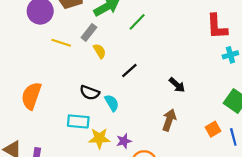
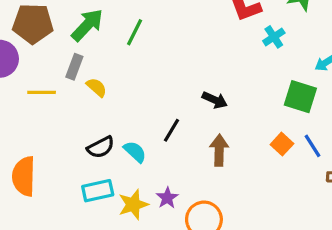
black line: (129, 71) -> (172, 130), moved
black semicircle: (90, 93) -> (101, 147), turned -30

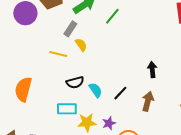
yellow line: (42, 92) -> (58, 54), moved
black arrow: (215, 100) -> (152, 70), turned -133
black line: (172, 130) -> (120, 93), moved

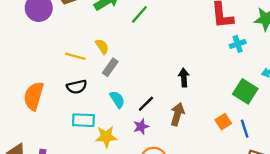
gray rectangle: (70, 29) -> (110, 67), moved
black semicircle: (75, 82) -> (77, 87), moved
purple star: (109, 123) -> (141, 127), moved

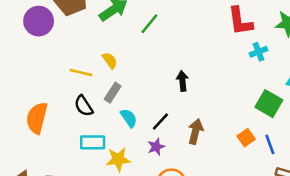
gray rectangle: (110, 67) -> (113, 93), moved
black arrow: (184, 78) -> (182, 81), moved
black semicircle: (77, 87) -> (84, 106), turned 72

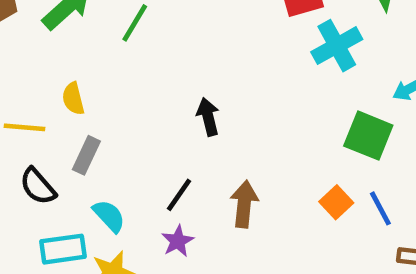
cyan cross: (258, 52) -> (337, 46), size x1.5
yellow semicircle: (110, 61) -> (73, 99), turned -150
cyan semicircle: (129, 118) -> (109, 216), moved

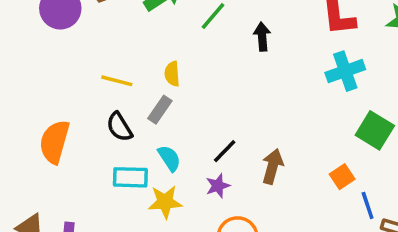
cyan cross: (337, 46) -> (345, 71), moved
yellow semicircle: (73, 99) -> (172, 74), moved
black arrow: (208, 117) -> (262, 37), moved
blue line: (380, 208) -> (368, 205), moved

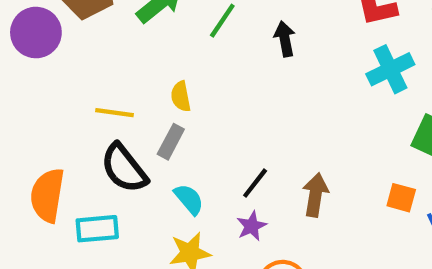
black semicircle: (119, 127) -> (124, 168), size x1.4
cyan rectangle: (130, 177) -> (97, 229), moved
orange square: (342, 177) -> (401, 198), turned -35

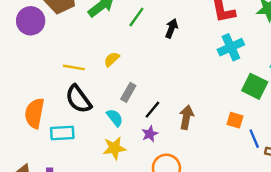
black arrow: (285, 39) -> (172, 28), turned 30
yellow semicircle: (181, 96) -> (112, 59), turned 56
gray rectangle: (171, 142) -> (128, 92), moved

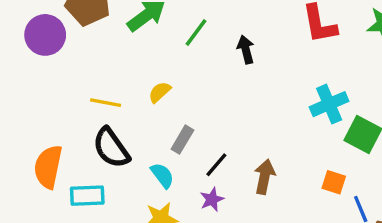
black arrow: (172, 28) -> (246, 50), turned -36
cyan cross: (231, 47) -> (329, 104), moved

